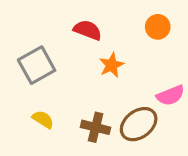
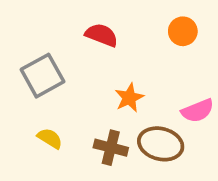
orange star: (111, 65) -> (129, 98), moved
brown ellipse: (139, 124) -> (161, 144), turned 51

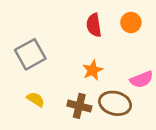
red semicircle: (102, 35) -> (94, 25), moved, turned -120

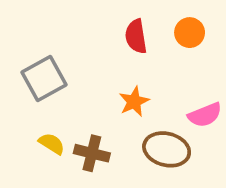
brown cross: (79, 106) -> (92, 153), moved

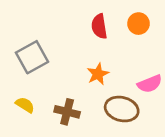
yellow semicircle: (52, 144) -> (25, 105), moved

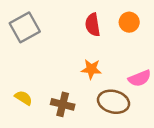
gray square: (32, 57) -> (25, 27), moved
orange star: (98, 74) -> (91, 69), turned 30

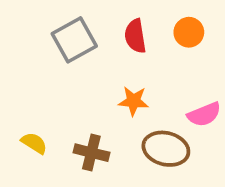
gray square: (25, 27) -> (74, 40), moved

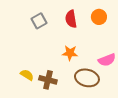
gray square: (74, 40) -> (39, 21), size x0.7
yellow semicircle: (34, 143) -> (27, 75), moved

